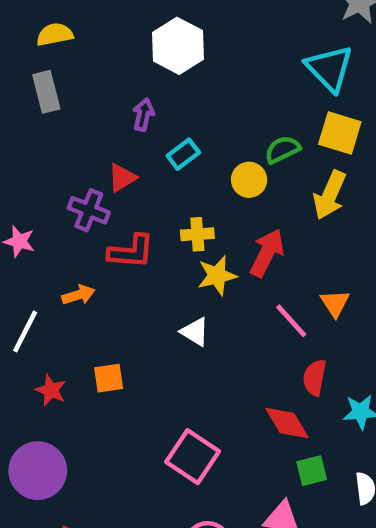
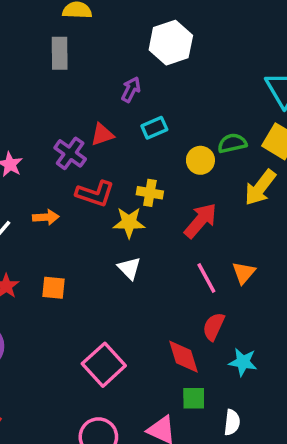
yellow star: (217, 275) -> (129, 222), moved

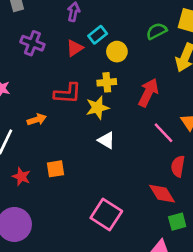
red triangle: (102, 134) -> (75, 48), moved
purple cross: (70, 153) -> (32, 43), moved
yellow circle: (200, 160) -> (117, 52), moved

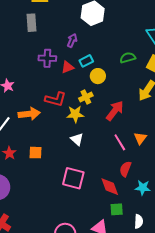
green semicircle: (156, 31) -> (128, 58), moved
purple cross: (32, 43) -> (47, 58), moved, turned -30
yellow cross: (107, 82) -> (86, 97), turned -32
orange arrow: (37, 120) -> (29, 114), size x1.5
pink square: (106, 214) -> (73, 178), moved, turned -30

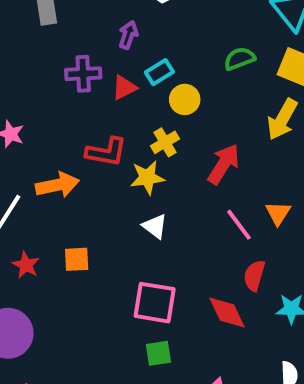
green square: (117, 209) -> (158, 353), moved

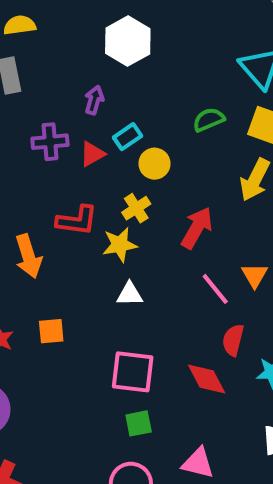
orange arrow: (57, 185) -> (28, 256), turned 87
white triangle: (155, 226) -> (130, 294), turned -36

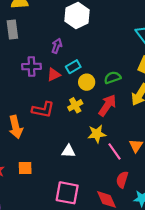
green semicircle: (209, 120) -> (112, 78), moved
red arrow: (197, 228) -> (107, 105), moved
yellow star: (120, 245) -> (97, 134), moved

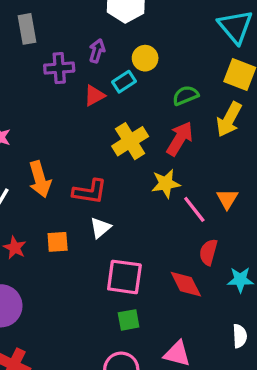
purple cross: (31, 66) -> (59, 68), moved
yellow circle: (87, 82) -> (145, 58), moved
yellow cross: (75, 105) -> (130, 141), size x1.5
red L-shape: (43, 110) -> (90, 192), moved
white triangle: (68, 151) -> (100, 228), moved, turned -40

